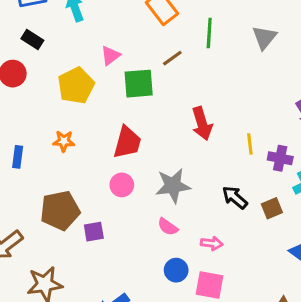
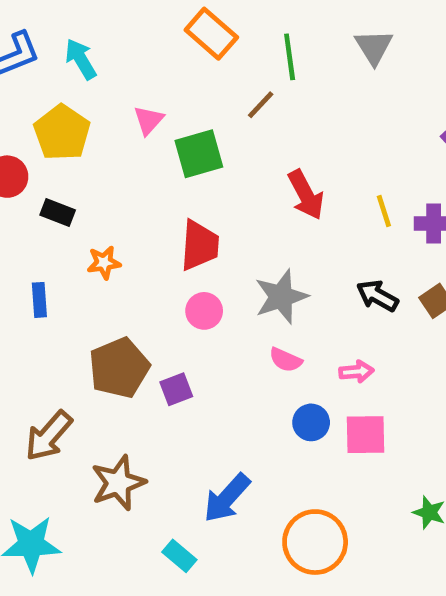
black rectangle: (32, 40) -> (58, 212), moved
brown line: (172, 58) -> (261, 105), moved
yellow pentagon: (76, 86) -> (62, 133), moved

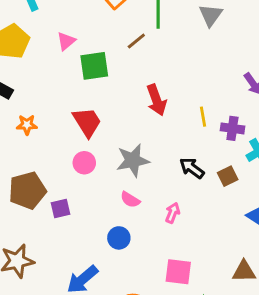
red trapezoid: (200, 245) -> (87, 122), turned -44
pink arrow: (356, 372) -> (173, 213), turned -72
blue circle: (311, 422) -> (119, 238), moved
pink square: (366, 435) -> (178, 272), moved

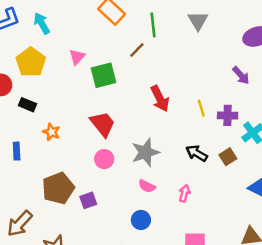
orange star: (27, 125) -> (51, 132), turned 30

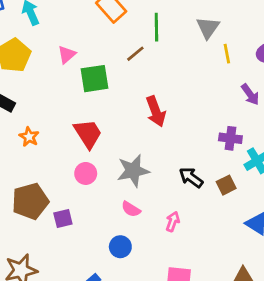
yellow line: (201, 108) -> (227, 54), moved

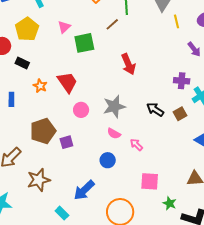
red trapezoid: (88, 134) -> (67, 82), moved
pink arrow: (173, 222) -> (136, 145), moved, turned -64

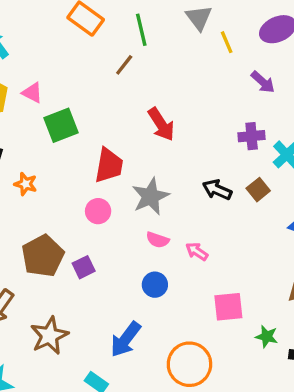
pink triangle: (64, 27) -> (32, 93), moved, turned -40
green square: (84, 43) -> (61, 125), moved
red trapezoid: (67, 82) -> (109, 165), moved, turned 55

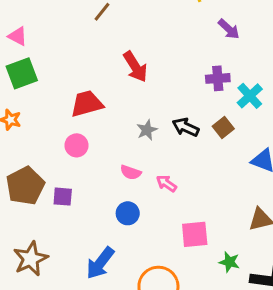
green square: (61, 125) -> (22, 73), moved
red trapezoid: (109, 165) -> (87, 104), turned -116
gray star: (150, 196) -> (147, 130), moved, size x0.6
purple square: (84, 267) -> (63, 197), turned 30

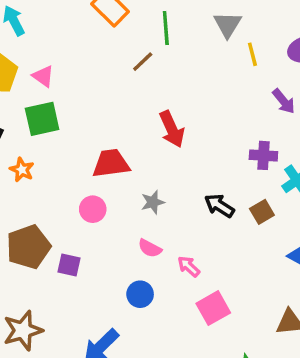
gray star: (147, 130) -> (153, 202), moved
pink square: (195, 234) -> (213, 308), moved, turned -32

